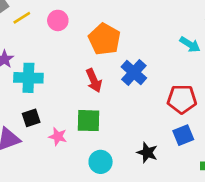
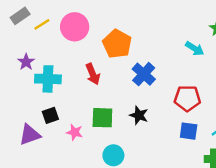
pink circle: (58, 20) -> (75, 27), size x1.5
red arrow: (94, 80) -> (93, 74), moved
blue square: (183, 135) -> (189, 131), turned 30
black star: (147, 153) -> (139, 115), moved

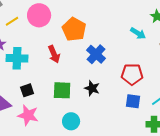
yellow line: (42, 24) -> (12, 21), moved
black square: (50, 115) -> (27, 90), moved
pink star: (75, 132) -> (28, 115), moved, size x1.5

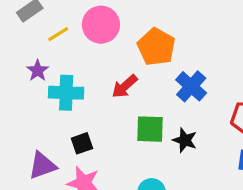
red arrow: (54, 54) -> (125, 86), turned 72
green square: (62, 90) -> (150, 129), moved

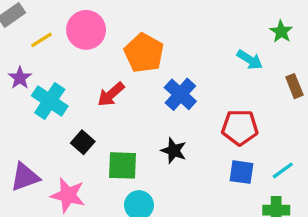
cyan cross: (66, 93) -> (50, 101), turned 32
green square: (150, 129) -> (122, 165), moved
black square: (82, 143) -> (83, 142), moved, turned -30

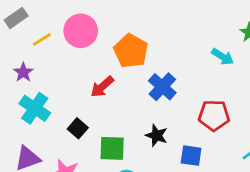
cyan cross: (50, 101) -> (35, 108), moved
blue square: (241, 172) -> (191, 156), moved

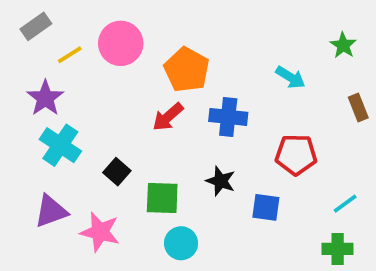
cyan arrow: (223, 57) -> (290, 77), moved
purple star: (23, 72) -> (45, 98), size x1.4
red arrow: (102, 87) -> (168, 117), moved
blue cross: (162, 87) -> (228, 117), turned -36

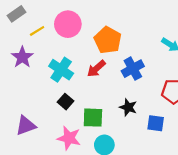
blue cross: (228, 117) -> (133, 69), turned -35
cyan cross: (60, 145) -> (61, 70), moved
pink star: (100, 232) -> (69, 138), moved

